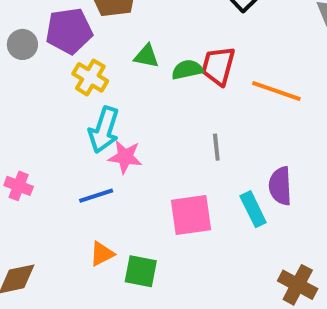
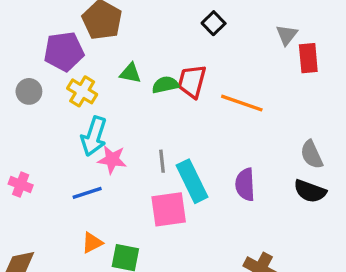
gray circle: (22, 44) -> (29, 91), moved
gray line: (216, 147) -> (162, 161), moved
cyan rectangle: (253, 209) -> (192, 181), moved, size x1.4

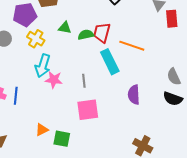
cyan rectangle: (192, 181) -> (110, 62), moved
blue line: (87, 193) -> (16, 96), moved, turned -66

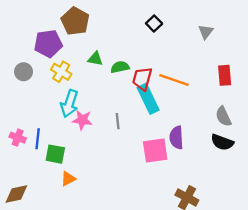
red rectangle: (172, 19) -> (225, 75), moved
red trapezoid: (102, 33) -> (142, 79), moved
pink square: (88, 110) -> (155, 151), moved
green square: (62, 139) -> (55, 154), moved

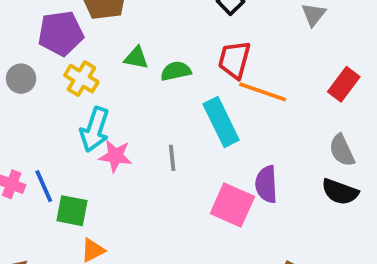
red rectangle: (225, 75) -> (344, 84), turned 42
red trapezoid: (142, 79) -> (234, 60), moved
blue line: (38, 139) -> (44, 186), turned -30
pink square: (155, 151) -> (232, 205), turned 32

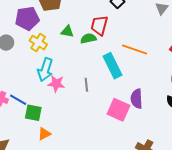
red trapezoid: (234, 60) -> (99, 25), moved
blue line: (44, 186) -> (18, 100), turned -36

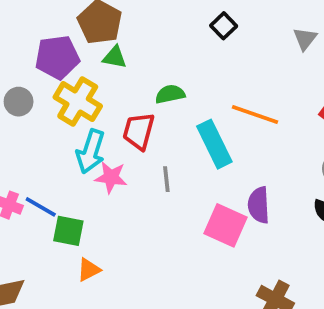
red trapezoid: (99, 25) -> (139, 131), moved
green triangle: (67, 31) -> (115, 57), moved
yellow cross: (38, 43) -> (78, 102), size x1.4

